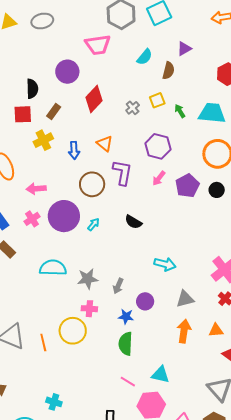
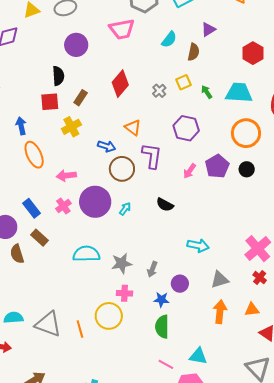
purple circle: (67, 72) -> (76, 45), moved
blue arrow: (74, 150) -> (107, 146), moved, turned -66
pink arrow: (159, 178) -> (190, 171), moved

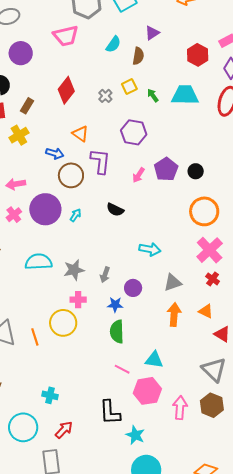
orange circle: (246, 133) -> (204, 211), moved
orange triangle: (252, 309) -> (206, 311), turned 35

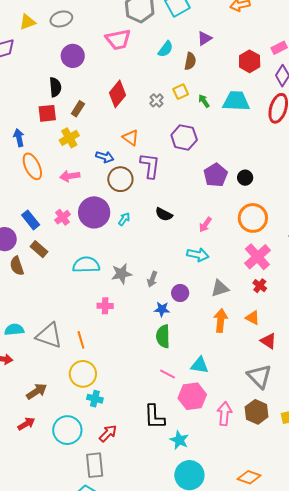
pink arrow: (139, 175) -> (205, 225), moved
pink arrow: (16, 184) -> (70, 176), moved
pink cross: (78, 300) -> (105, 306), moved
yellow circle: (63, 323) -> (83, 374), moved

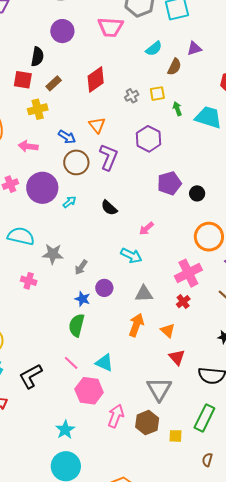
orange circle: (253, 218) -> (209, 237), moved
black L-shape: (154, 417) -> (31, 376), moved, turned 48

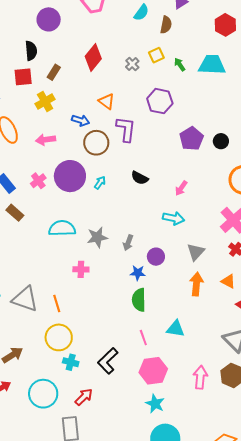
gray triangle: (144, 294) -> (196, 252), turned -30
pink line: (71, 363) -> (143, 338), turned 42
pink hexagon: (89, 391) -> (153, 371), moved

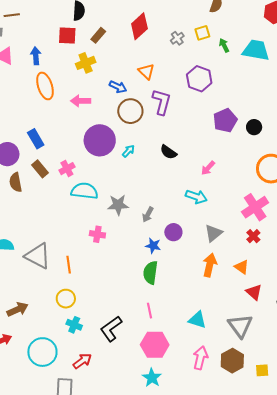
pink cross: (38, 181) -> (67, 169), moved
cyan triangle: (175, 329) -> (197, 320), moved
yellow circle: (59, 337) -> (66, 299), size x0.7

